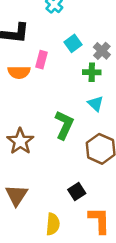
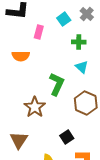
gray cross: (102, 51) -> (87, 14), moved
orange semicircle: (19, 72) -> (21, 56), moved
brown star: (20, 141) -> (35, 107), moved

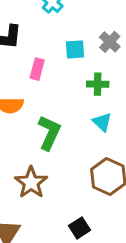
cyan square: (64, 19) -> (75, 49), turned 32
green L-shape: (57, 84) -> (49, 133), moved

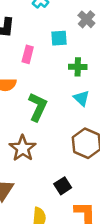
gray cross: (110, 42) -> (86, 19), moved

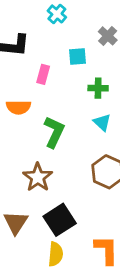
black square: (63, 186) -> (60, 220), moved, size x1.6

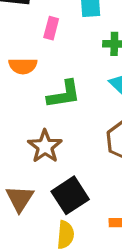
green L-shape: (54, 132) -> (64, 94), turned 56

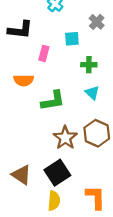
brown star: (45, 146) -> (65, 138), moved
brown triangle: (20, 198) -> (21, 175), turned -30

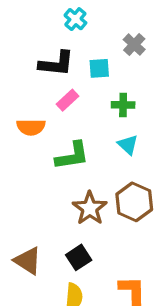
black L-shape: (20, 30) -> (56, 64), moved
pink rectangle: (44, 53) -> (67, 100), moved, turned 32
black square: (57, 173) -> (79, 257), size x0.7

